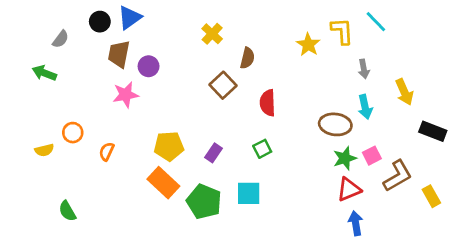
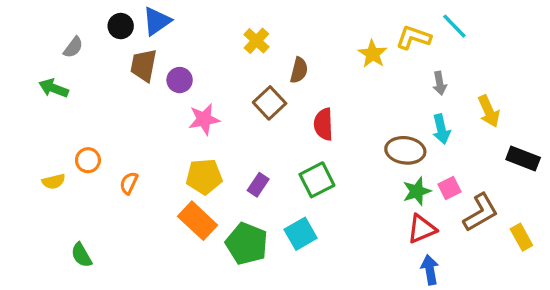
yellow L-shape: (342, 31) -> (413, 37), turned -68
pink star: (126, 95) -> (204, 119), moved
green square: (262, 149) -> (317, 180), size x1.5
cyan square: (249, 193) -> (301, 234), turned -30

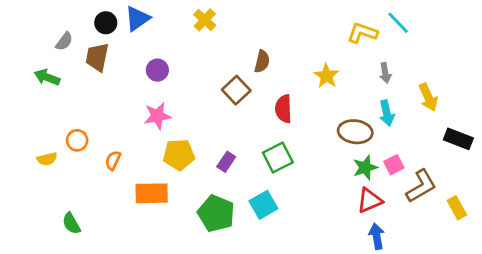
yellow cross: (256, 41) -> (205, 20), moved
yellow star: (373, 54) -> (327, 76), moved
brown trapezoid: (144, 65) -> (97, 57), moved
pink star: (204, 119) -> (157, 116), moved
orange rectangle: (198, 221) -> (152, 193), moved, turned -44

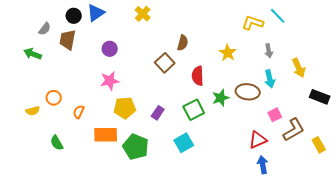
green star: (365, 168) -> (221, 98), moved
green pentagon: (216, 213) -> (136, 147), moved
green semicircle: (71, 223) -> (57, 143), moved

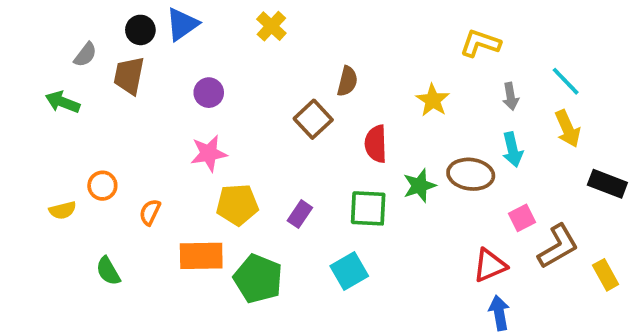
cyan line: (278, 16) -> (566, 81), moved
green square: (194, 110) -> (368, 208), turned 30

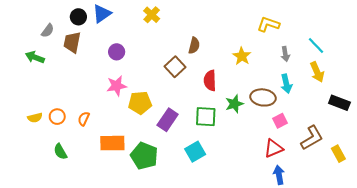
orange circle: (102, 186) -> (57, 117), moved
yellow pentagon: (237, 205) -> (140, 103), moved
purple rectangle: (300, 214) -> (168, 120), size x1.5
pink square: (522, 218) -> (280, 121), moved

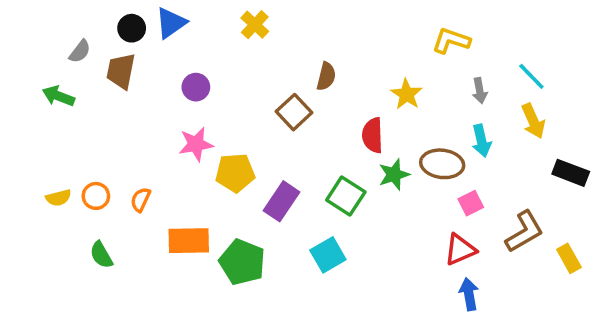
red semicircle: (210, 81) -> (373, 135), moved
green square: (206, 117) -> (346, 196), turned 30

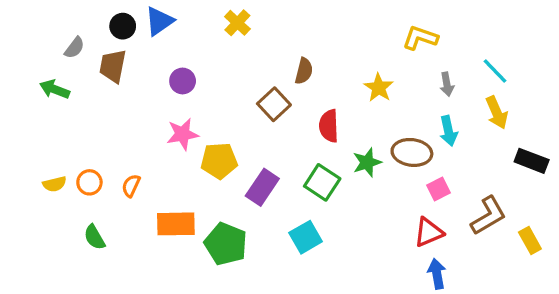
red semicircle: (373, 135) -> (329, 126), moved

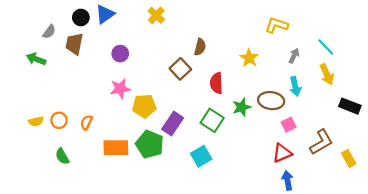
gray arrow: (447, 84) -> (294, 56), turned -144
green pentagon: (226, 244) -> (150, 144), moved

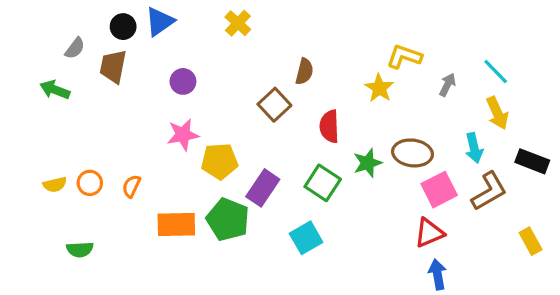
yellow L-shape: (277, 25) -> (404, 56), moved
cyan arrow: (295, 86) -> (474, 148), moved
pink square: (289, 125) -> (439, 190), size x1.5
brown L-shape: (321, 142) -> (489, 191), moved
green semicircle: (62, 156) -> (80, 249), moved, turned -63

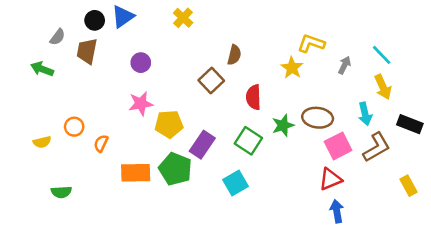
orange circle: (90, 183) -> (74, 127), moved

